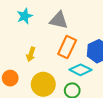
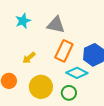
yellow arrow: (31, 54) -> (29, 58), turned 32

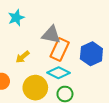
gray triangle: (56, 25) -> (51, 35), moved
cyan diamond: (77, 73) -> (59, 73), moved

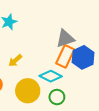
gray triangle: (51, 35) -> (65, 39), moved, turned -30
orange rectangle: (60, 49) -> (65, 56), moved

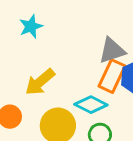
yellow arrow: (15, 60) -> (40, 82), size x1.5

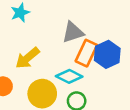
gray triangle: (112, 51) -> (73, 32), moved

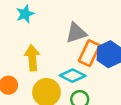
yellow arrow: (27, 58) -> (32, 58), turned 125

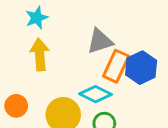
yellow arrow: (32, 58) -> (40, 54), moved

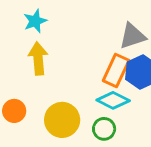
gray triangle: (100, 41) -> (132, 36), moved
cyan diamond: (96, 94) -> (113, 100), moved

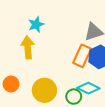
cyan star: (35, 21) -> (36, 24), moved
cyan diamond: (113, 100) -> (88, 88), moved

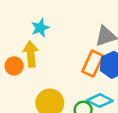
orange circle: (11, 84) -> (14, 66), moved

